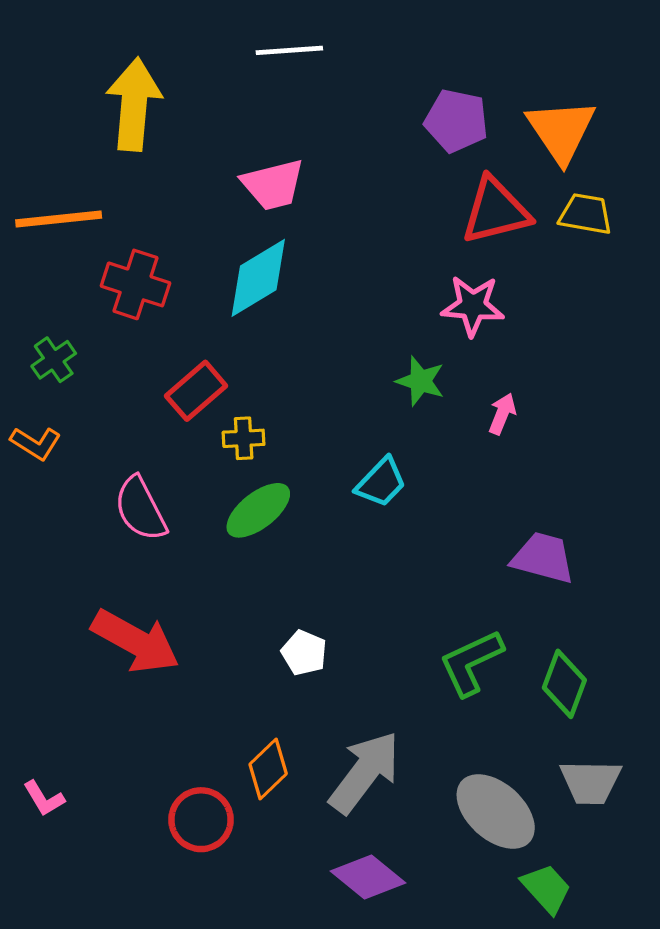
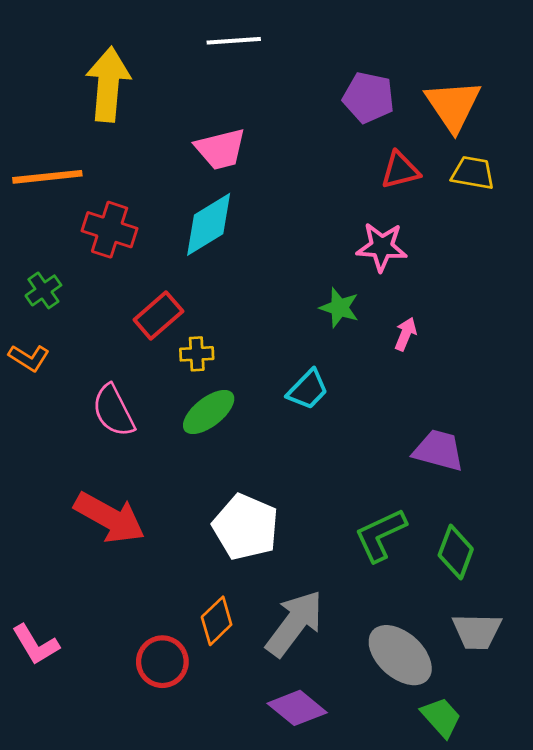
red triangle: (496, 211) -> (400, 170), size x0.7
white pentagon: (304, 653) -> (246, 527), size x1.8
pink L-shape: (44, 798) -> (36, 645), size x1.4

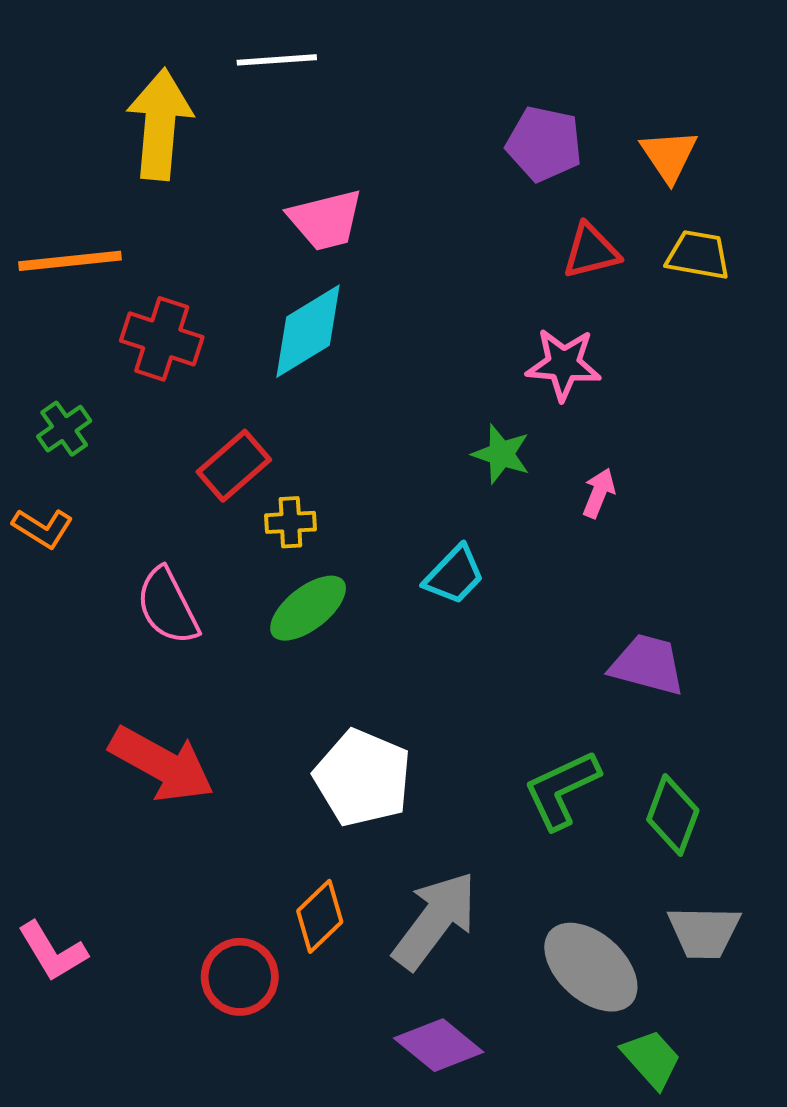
white line: (234, 41) -> (277, 60), moved
orange triangle: (453, 105) -> (669, 156), size x0.7

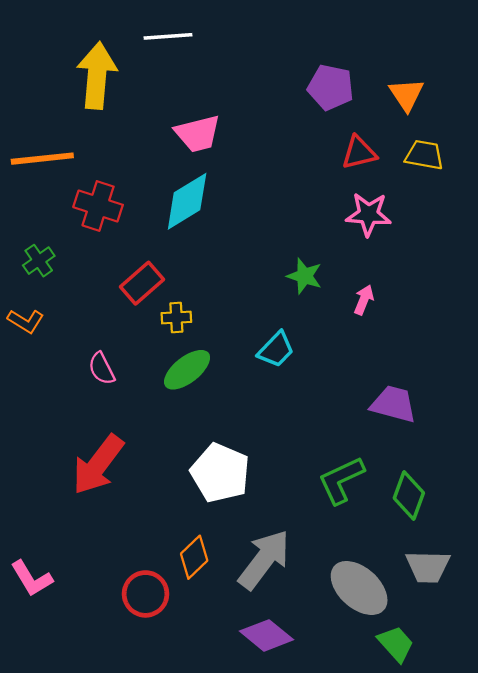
pink star: (564, 364) -> (369, 214), moved
pink semicircle: (168, 606) -> (102, 369), size x0.7
red arrow: (162, 764) -> (98, 465), turned 98

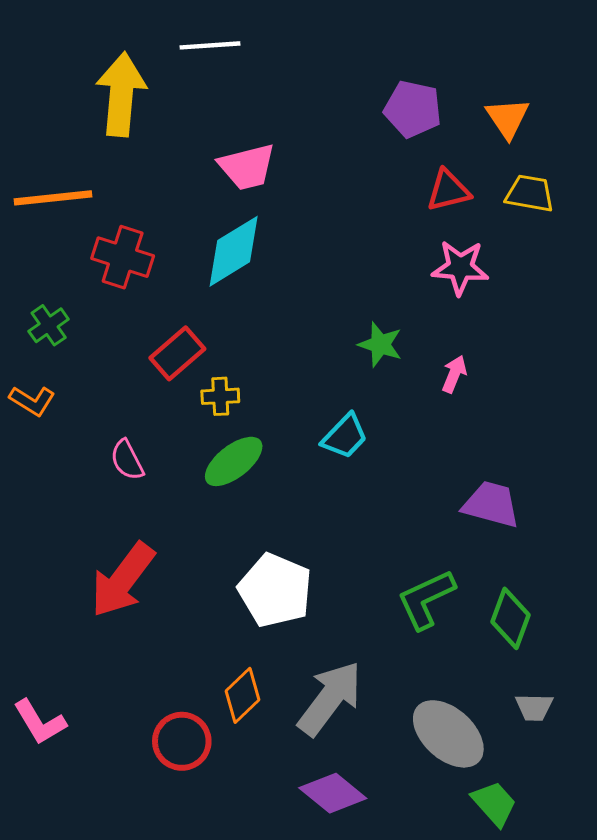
gray trapezoid: (428, 567) -> (534, 707), size x0.7

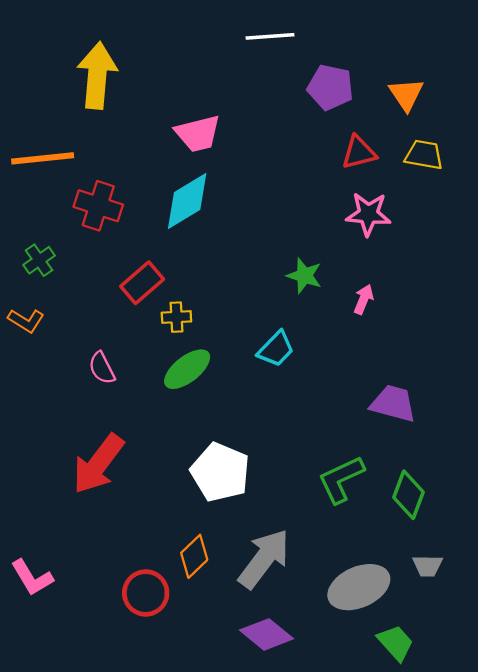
white line: (210, 45) -> (270, 36), moved
gray ellipse: (448, 734) -> (359, 587), turned -66

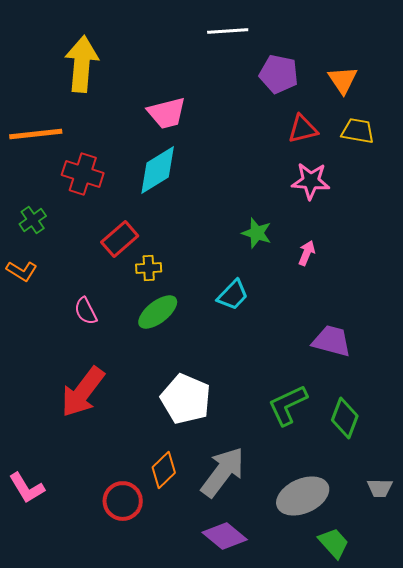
gray trapezoid: (428, 566) -> (380, 488), moved

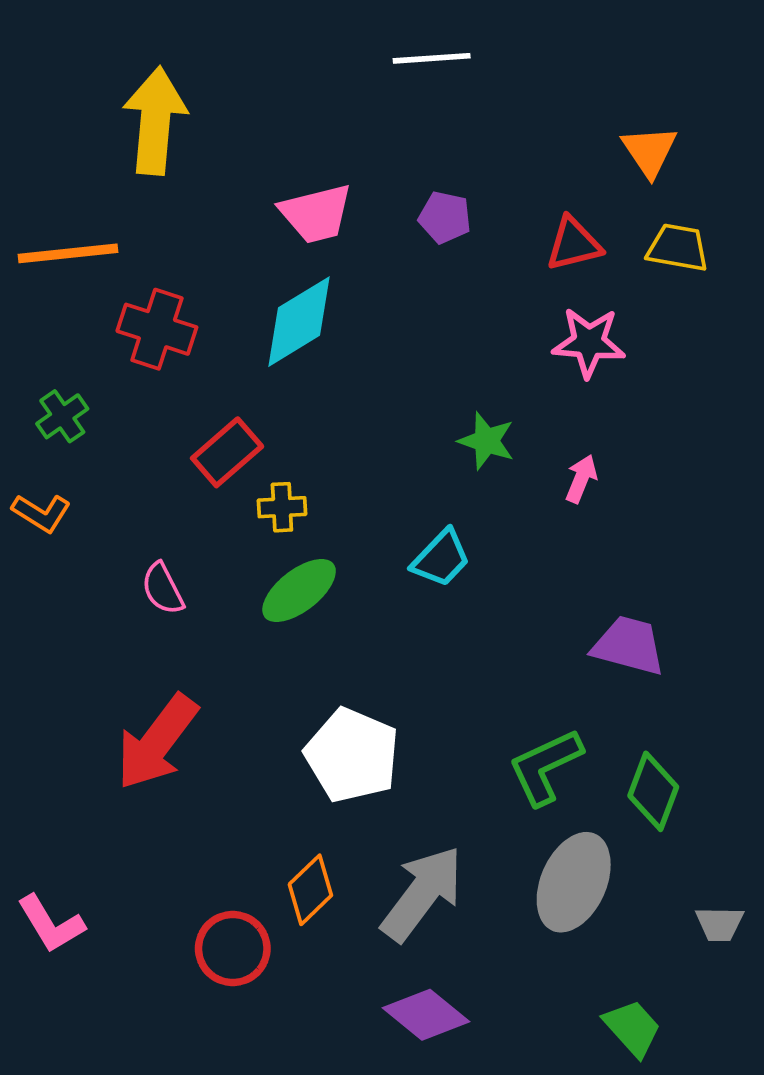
purple pentagon: (279, 74) -> (445, 217), moved, size x0.7
gray ellipse: (303, 496) -> (574, 882), moved, turned -42

